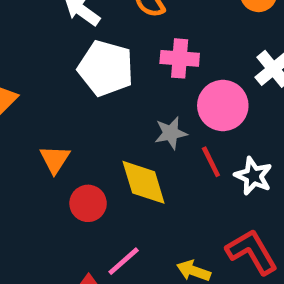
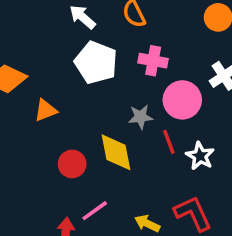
orange triangle: (55, 159) -> (46, 110), moved, turned 30

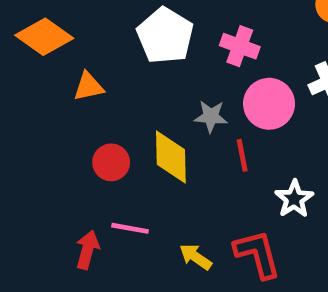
white star: (200, 156) -> (294, 199), moved
pink line: (95, 211) -> (130, 228), turned 36

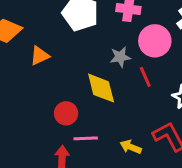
red circle: (111, 162) -> (66, 113), moved

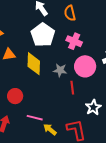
yellow diamond: (101, 88) -> (34, 64), moved
pink line: (86, 138) -> (35, 118), moved

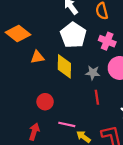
red line: (72, 88) -> (97, 97), moved

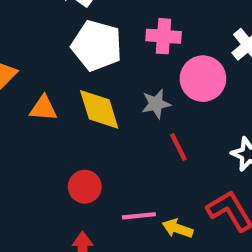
orange triangle: (37, 57) -> (43, 108), turned 32

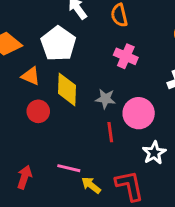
white pentagon: (97, 46) -> (58, 44), moved
pink circle: (203, 79) -> (139, 113), moved
red circle: (85, 187) -> (38, 111), moved

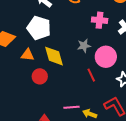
pink cross: (126, 56) -> (100, 20), moved
gray star: (105, 99) -> (84, 46), moved

